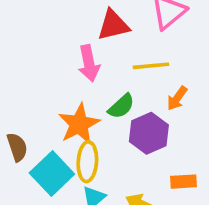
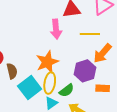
orange arrow: (177, 98) -> (102, 53), size x1.5
green semicircle: (121, 106) -> (67, 90), moved
orange rectangle: (183, 182) -> (103, 88), moved

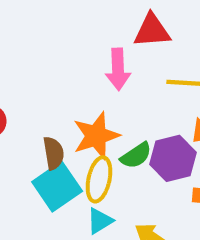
brown semicircle: (12, 71) -> (54, 153), moved
green semicircle: (67, 90) -> (136, 155), moved

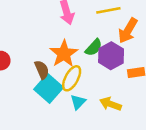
green semicircle: (136, 155) -> (94, 47), moved
yellow ellipse: (99, 179) -> (72, 78), turned 30

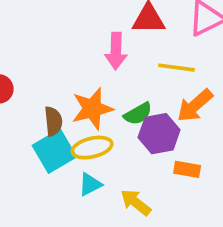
yellow ellipse: (72, 78) -> (92, 148), turned 30

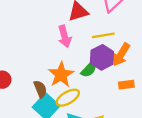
purple hexagon: (159, 134) -> (102, 57), moved
orange rectangle: (187, 169) -> (126, 85), moved

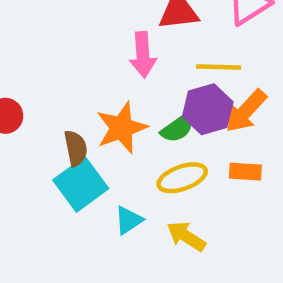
yellow ellipse: (68, 98) -> (182, 178), moved

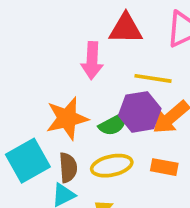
brown semicircle: (76, 148) -> (68, 168), moved

